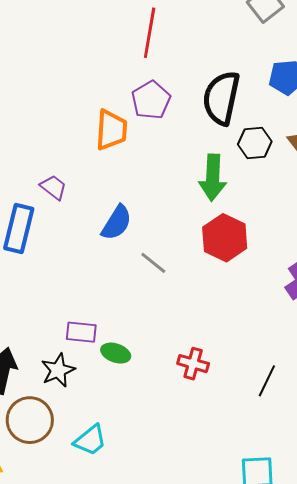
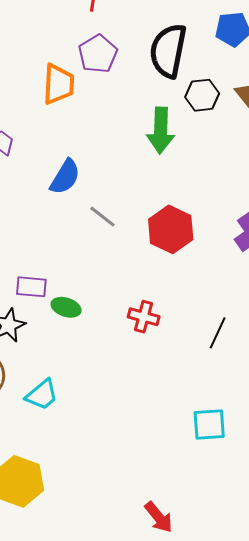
red hexagon: (225, 238) -> (171, 229), moved

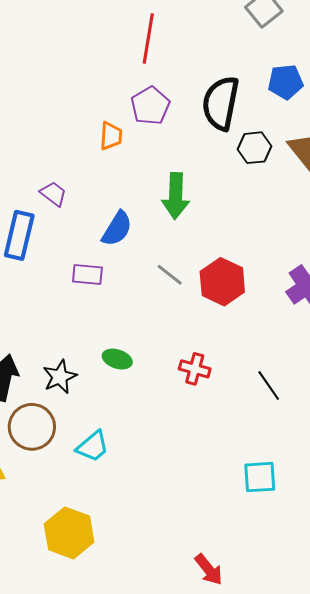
orange trapezoid: (59, 84) -> (111, 136), size x0.7
green arrow: (161, 130) -> (176, 196), moved
gray line: (102, 217) -> (170, 275), moved
purple rectangle: (31, 287) -> (87, 275), moved
black line: (218, 333) -> (269, 385), turned -60

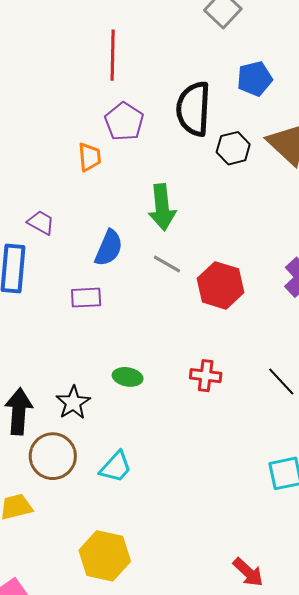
gray line: (170, 275) -> (167, 264), moved

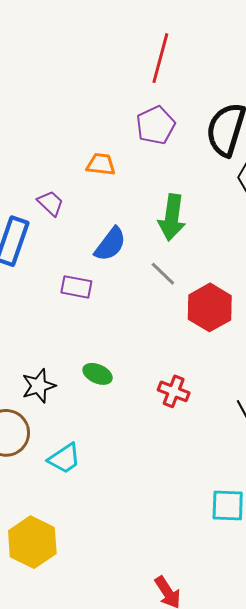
orange trapezoid: (90, 157) -> (101, 164), moved, turned -92

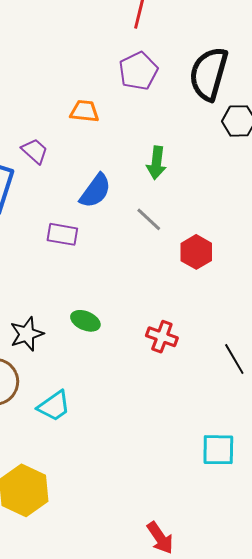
green arrow: (172, 217) -> (156, 163), size x0.7
red hexagon: (210, 307) -> (196, 252), size x0.7

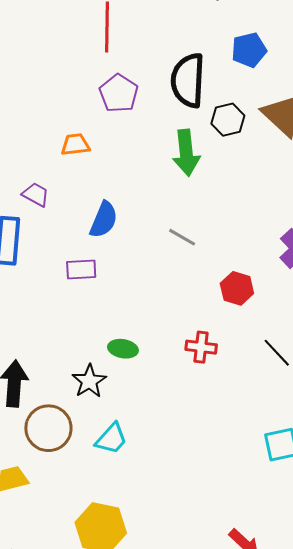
green arrow: (156, 163) -> (186, 153), moved, size x1.4
gray line: (149, 219) -> (182, 237), moved
red hexagon: (196, 252) -> (237, 288), moved
black star: (27, 334) -> (89, 381), moved

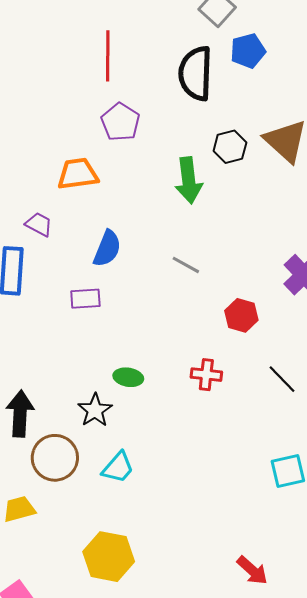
blue pentagon: (249, 50) -> (248, 51), moved
black semicircle: (188, 80) -> (196, 73), moved
orange trapezoid: (75, 145) -> (78, 174), size x1.4

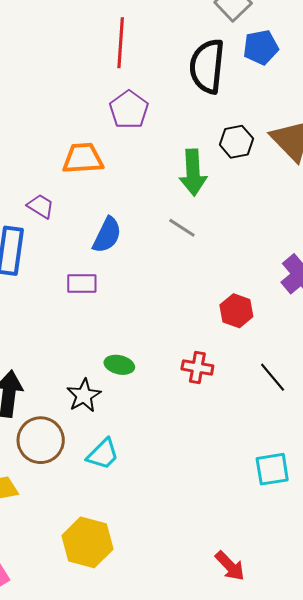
gray line: (186, 265) -> (182, 228), moved

